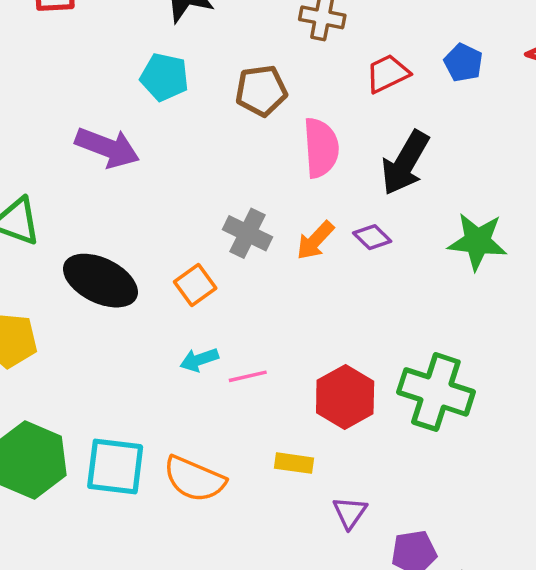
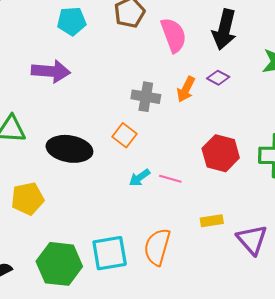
pink line: (248, 376) -> (170, 179), turned 45
red hexagon: (345, 397) -> (221, 153), moved
orange semicircle: (194, 479) -> (157, 247), turned 99
purple triangle: (350, 513) -> (252, 240), size x1.5

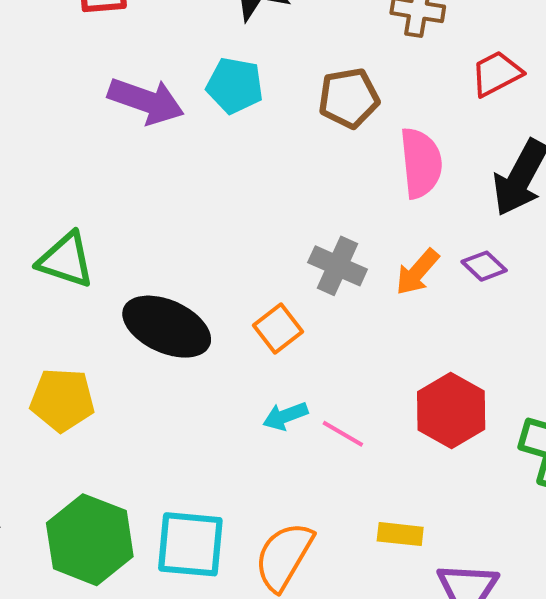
purple arrow: (51, 71) -> (146, 101), moved

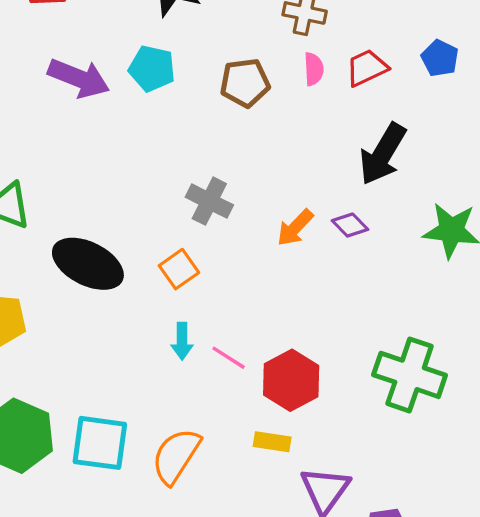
pink semicircle: (421, 163) -> (314, 69), moved, size x0.6
gray cross: (338, 266) -> (209, 201), moved
red hexagon: (451, 410) -> (291, 380), moved
cyan arrow: (285, 416) -> (182, 341), turned -72

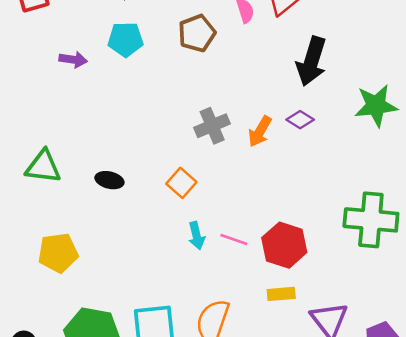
purple arrow: (79, 78) -> (73, 60), size x0.6
gray cross: (209, 201) -> (212, 126), moved, turned -36
black ellipse: (88, 264) -> (109, 180), moved, size x0.5

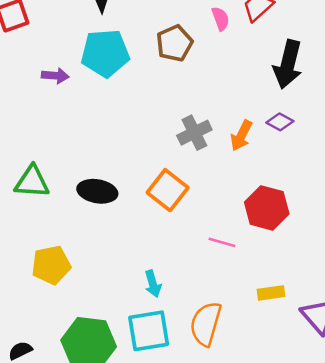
cyan pentagon: (125, 39) -> (105, 53), size x1.4
black ellipse: (109, 180) -> (97, 191), size x1.4
orange square: (181, 183) -> (168, 190), size x1.4
cyan arrow: (197, 236) -> (153, 284), moved
red hexagon: (284, 245) -> (267, 208), moved

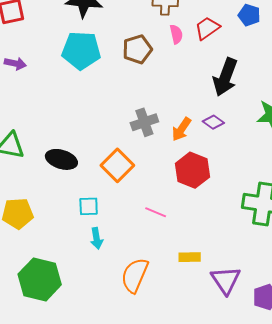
purple arrow: (55, 76) -> (15, 63), moved
red hexagon: (267, 208) -> (192, 170), moved
cyan square: (149, 331) -> (89, 206), moved, size x0.6

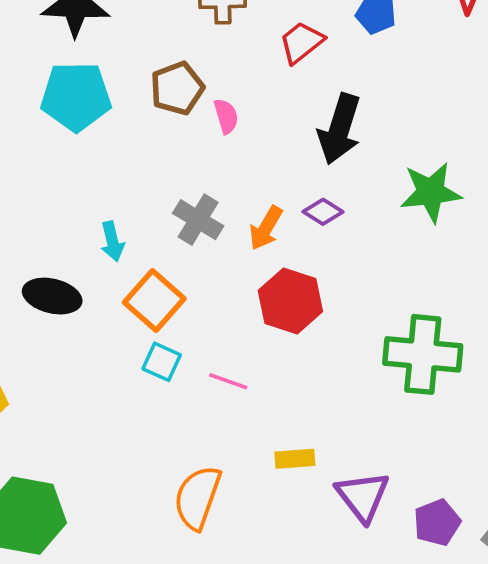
pink semicircle: (176, 34) -> (226, 116), moved
gray cross: (144, 122) -> (198, 220), turned -36
cyan square: (89, 206) -> (162, 362), moved, turned 30
cyan arrow: (97, 238) -> (112, 241), moved

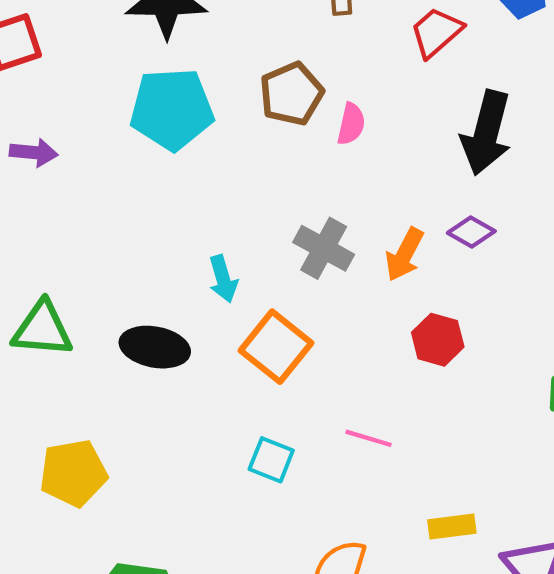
pink semicircle: (226, 116) -> (351, 124), turned 32
red hexagon: (290, 301) -> (438, 340), size x0.7
cyan square: (162, 362) -> (271, 460), moved

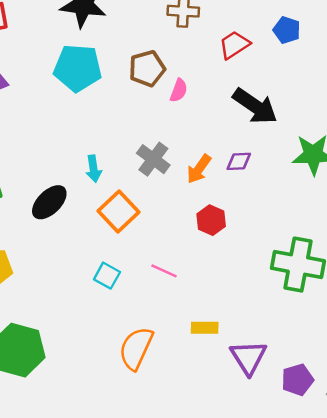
black arrow: (486, 133) -> (255, 106), turned -78
purple diamond: (471, 232) -> (239, 161), turned -40
black ellipse: (155, 347) -> (49, 202), turned -63

